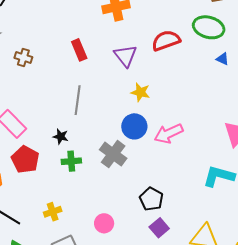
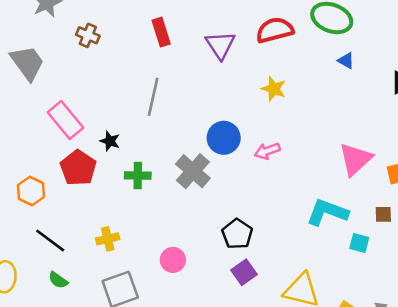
yellow star: (140, 92) -> (274, 89), moved
pink arrow: (169, 133) -> (267, 151), size x0.7
black star: (61, 136) -> (110, 141), moved

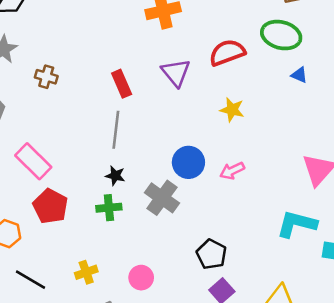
red rectangle: (161, 32) -> (122, 84), moved
black star: (110, 141) -> (115, 176), moved
pink circle: (173, 260) -> (141, 278), moved

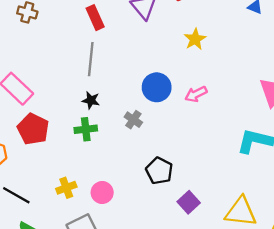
yellow star: (232, 110) -> (195, 39), turned 30
gray cross: (162, 198) -> (133, 120), size x0.6
black pentagon: (211, 254) -> (159, 171), moved
pink circle: (141, 278) -> (102, 193), moved

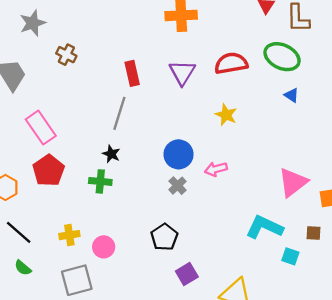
yellow star: (195, 39) -> (226, 115), turned -30
gray cross: (133, 120) -> (178, 186), moved

